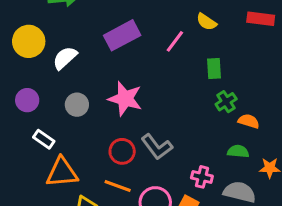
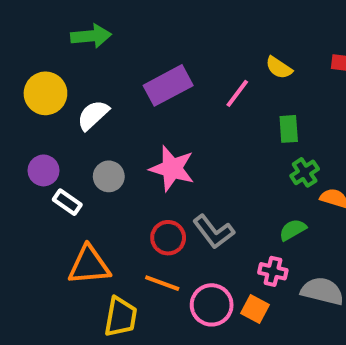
white rectangle: (44, 139) -> (67, 202), moved
green semicircle: (238, 151) -> (293, 230), moved, turned -35

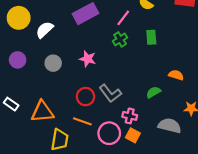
pink star: (172, 168) -> (88, 59), size x0.7
green cross: (305, 172) -> (120, 39), moved
white rectangle: (67, 202) -> (11, 104), moved
pink cross: (273, 271) -> (130, 116), moved

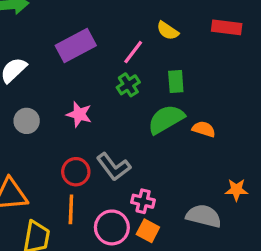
orange semicircle: (176, 75) -> (204, 129), moved
green semicircle: (153, 92) -> (166, 119), moved, size x1.6
orange line: (82, 121) -> (71, 209), turned 72

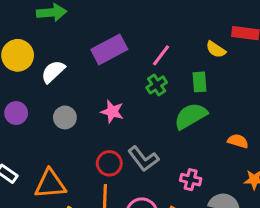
yellow semicircle: (168, 31) -> (216, 49), moved
orange semicircle: (204, 129) -> (238, 141), moved
pink cross: (143, 201) -> (191, 180), moved

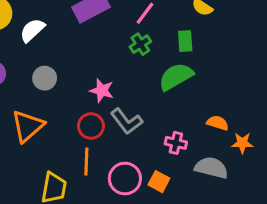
pink star: (112, 112) -> (102, 90), moved
orange semicircle: (238, 141) -> (218, 123), moved
orange triangle: (50, 184) -> (28, 126), moved, turned -36

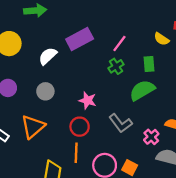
white semicircle: (32, 30) -> (48, 56), moved
gray L-shape: (126, 121) -> (121, 123), moved
pink cross: (176, 143) -> (151, 137), moved, turned 35

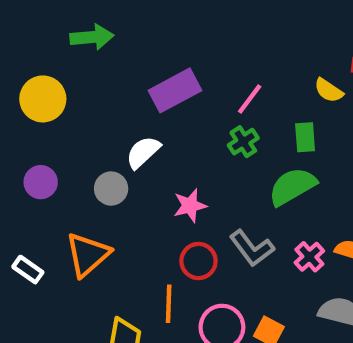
white semicircle: (48, 56) -> (143, 152), moved
pink star: (88, 100) -> (190, 206), turned -30
red circle: (80, 127) -> (198, 261), moved
pink cross: (151, 137) -> (309, 257), moved

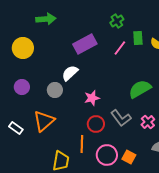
green rectangle: (305, 137) -> (138, 38), moved
green cross: (243, 142) -> (117, 21), moved

